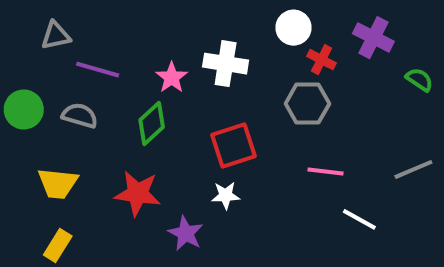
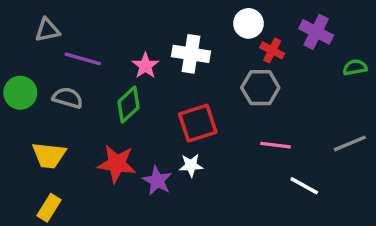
green semicircle: (419, 80) -> (355, 67), turned -45
purple star: (186, 233) -> (157, 181), moved

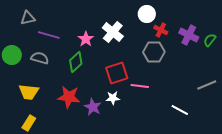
purple cross: (316, 32) -> (189, 35), moved
white cross: (191, 54) -> (113, 32), turned 30
green semicircle: (355, 67) -> (210, 40), turned -40
pink line: (276, 145) -> (140, 86), moved

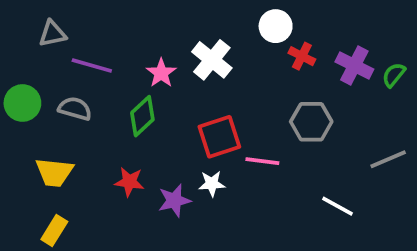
gray hexagon: (154, 52) -> (311, 122), moved
red star: (69, 97) -> (129, 182), size x0.7
purple star: (93, 107) -> (174, 201), turned 30

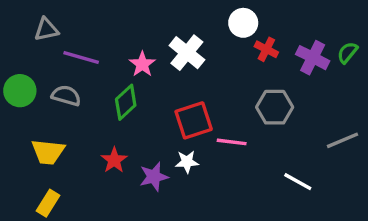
green semicircle: (394, 75) -> (347, 53), moved
red star: (129, 182) -> (114, 160), turned 30

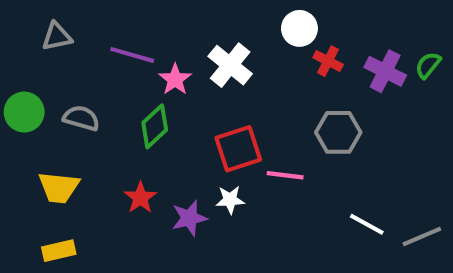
purple line: (81, 58) -> (132, 55), moved
gray line: (342, 140) -> (422, 236), moved
yellow rectangle: (48, 203) -> (59, 251), turned 45

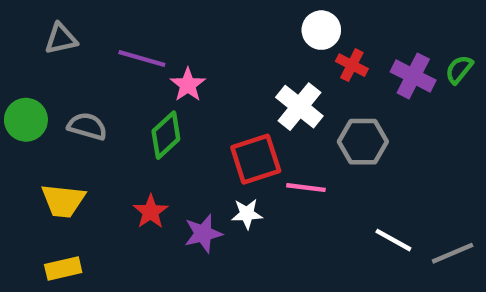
white cross: (230, 65) -> (299, 107), moved

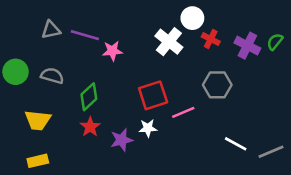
gray triangle: (61, 39) -> (51, 30), moved
pink star: (188, 85) -> (112, 51), turned 30
white cross: (299, 107) -> (169, 42), moved
green diamond: (166, 135) -> (89, 97), moved
pink line: (306, 188) -> (183, 112), turned -30

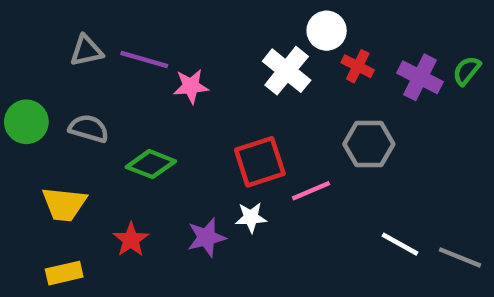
green diamond: (89, 97) -> (151, 164), turned 64
red star: (90, 127) -> (131, 240), moved
gray line: (271, 152) -> (460, 257), turned 45

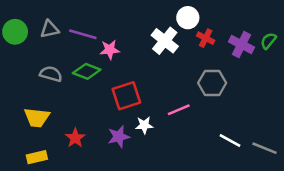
green circle: (26, 122) -> (15, 32), moved
red square: (260, 162) -> (126, 96), moved
green diamond: (151, 164) -> (87, 71), moved

